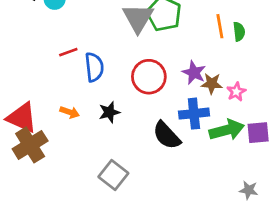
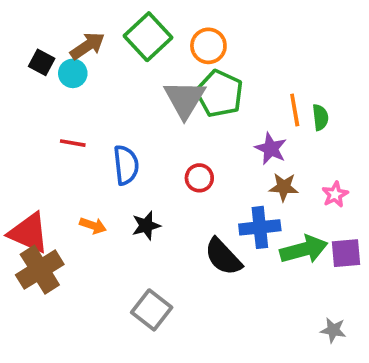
red line: (68, 52) -> (73, 143), moved, turned 30
purple star: (194, 73) -> (271, 149), moved
red circle: (149, 77) -> (199, 178), size x0.6
pink star: (236, 92) -> (335, 194), moved

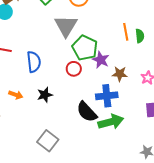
green pentagon: (219, 94) -> (85, 48), moved
purple star: (271, 149) -> (101, 60), moved
green arrow: (304, 249) -> (111, 122), moved

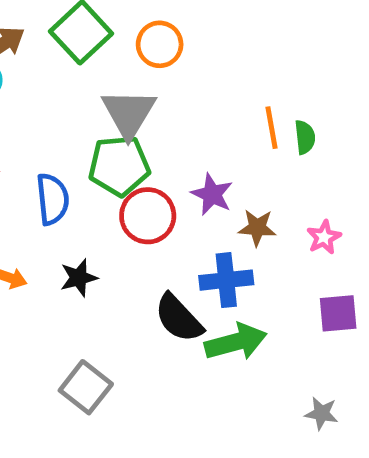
green pentagon: (85, 48) -> (119, 166), moved, turned -30
red circle: (74, 69) -> (148, 216), size x1.5

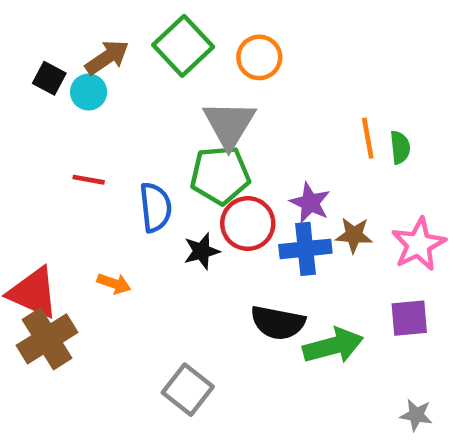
pink star: (324, 237) -> (418, 244), size x1.6
black star: (79, 278) -> (202, 251), moved
blue cross: (226, 280) -> (305, 249), moved
purple square: (338, 313) -> (409, 318), moved
black semicircle: (179, 318) -> (278, 323), turned -36

